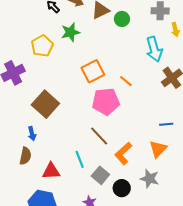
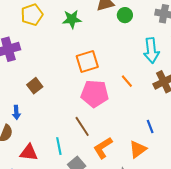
yellow pentagon: (42, 46) -> (32, 15), moved
orange line: (126, 81) -> (127, 81), moved
brown square: (45, 104) -> (35, 86), size x0.6
blue line: (166, 124) -> (150, 127), turned 64

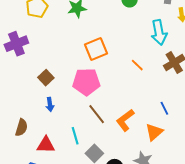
pink pentagon: (95, 94) -> (86, 82), moved
blue arrow: (16, 112) -> (50, 104), moved
orange L-shape: (103, 148) -> (125, 120), moved

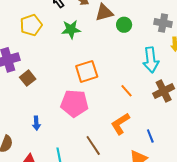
brown square: (46, 78) -> (28, 78), moved
brown line: (97, 114) -> (93, 146), moved
orange L-shape: (125, 120) -> (120, 124), moved

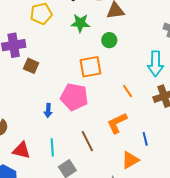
green circle: (124, 25) -> (109, 40), moved
brown square: (28, 78) -> (31, 66), turned -35
blue arrow: (36, 123) -> (48, 110), moved

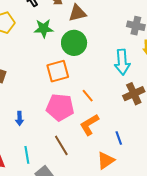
green circle: (109, 40) -> (74, 43), size x1.6
orange line: (128, 91) -> (88, 96), moved
pink pentagon: (74, 97) -> (60, 107), moved

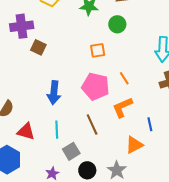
green circle: (74, 43) -> (117, 24), size x0.7
orange square: (58, 71) -> (98, 50), size x0.7
blue arrow: (20, 118) -> (54, 93), size x1.6

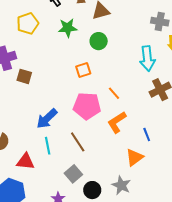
blue arrow: (54, 93) -> (47, 119), turned 50
brown line: (92, 124) -> (78, 142), moved
cyan line: (57, 130) -> (48, 146), moved

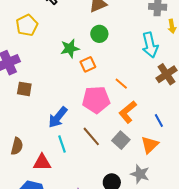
green star: (68, 28) -> (70, 48), moved
brown square: (24, 76) -> (24, 89), moved
gray square: (73, 174) -> (121, 140), moved

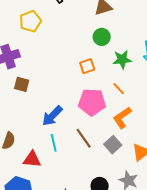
green star: (70, 48) -> (122, 60), moved

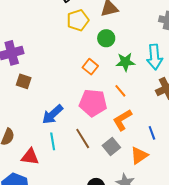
yellow pentagon: (30, 21) -> (78, 20), moved
orange square: (87, 66) -> (90, 67), turned -35

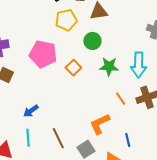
orange line: (120, 91) -> (121, 99), moved
pink pentagon: (93, 103) -> (43, 54), moved
blue arrow: (53, 114) -> (31, 111), size x0.7

